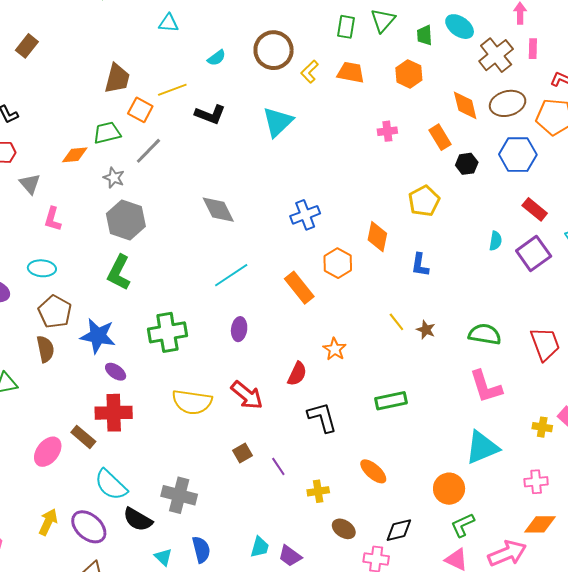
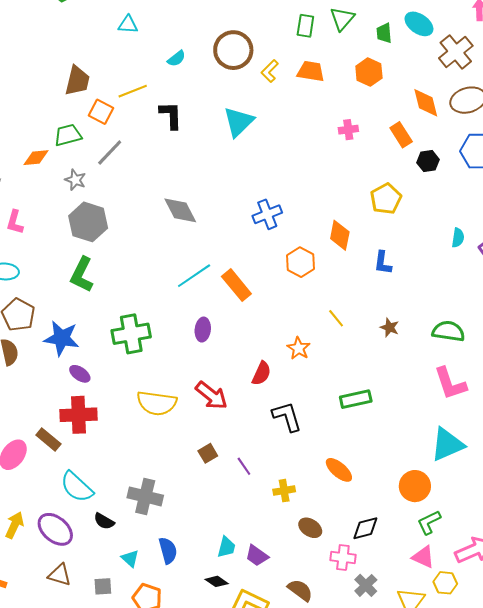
black L-shape: (210, 114) -> (171, 115), turned -112
orange rectangle: (299, 288) -> (236, 285), moved
yellow line: (396, 322) -> (336, 318), moved
black semicircle: (138, 519) -> (104, 521), size x0.7

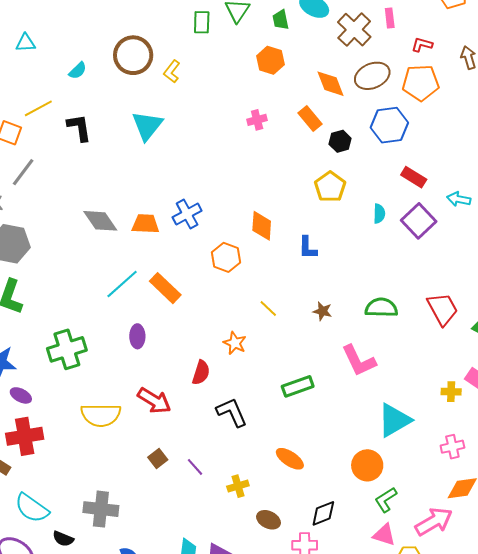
orange trapezoid: (311, 71) -> (145, 224), moved
yellow pentagon: (386, 199) -> (330, 187), moved
pink L-shape: (450, 384) -> (359, 361), moved

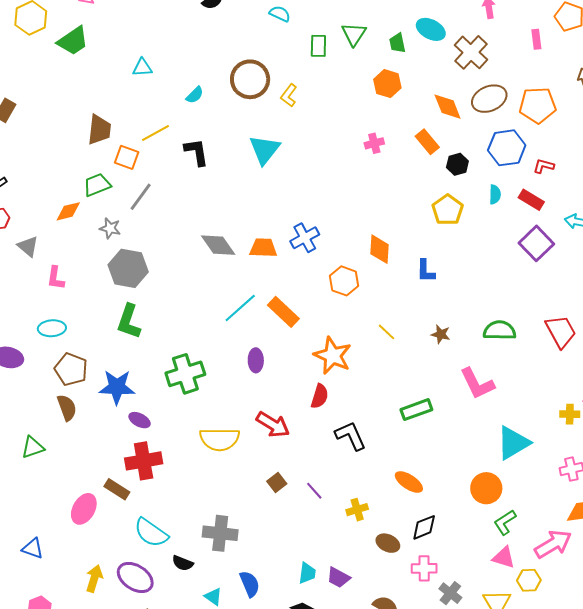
pink rectangle: (390, 18) -> (536, 39), moved
red L-shape: (422, 45) -> (544, 166), moved
cyan semicircle: (379, 214) -> (495, 194), moved
orange star: (235, 343) -> (333, 356), moved, size x1.6
black diamond: (323, 513) -> (424, 527), moved

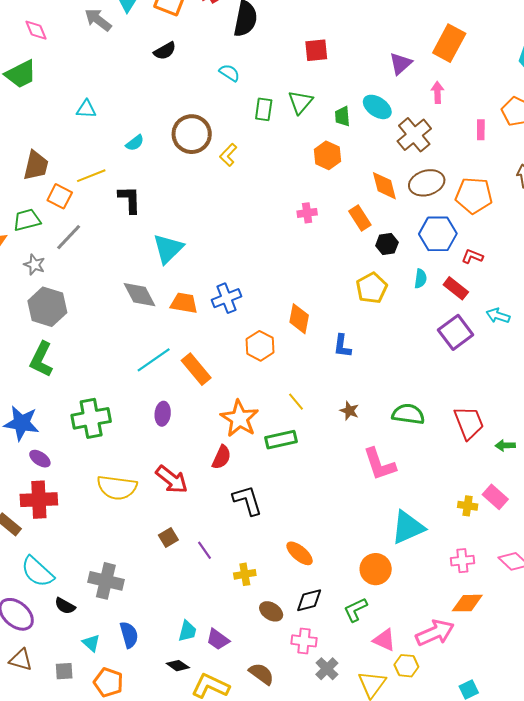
cyan triangle: (264, 150) -> (168, 249), moved
green rectangle: (416, 410) -> (281, 440), moved
green L-shape: (505, 522) -> (355, 610), moved

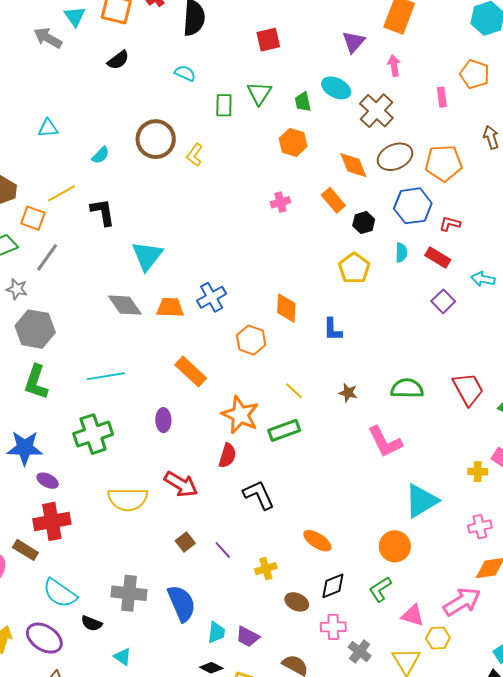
purple square: (456, 332) -> (443, 301), size x0.7
cyan line: (154, 360) -> (106, 376), moved, turned 33
blue semicircle: (129, 635) -> (182, 603), moved, size x1.4

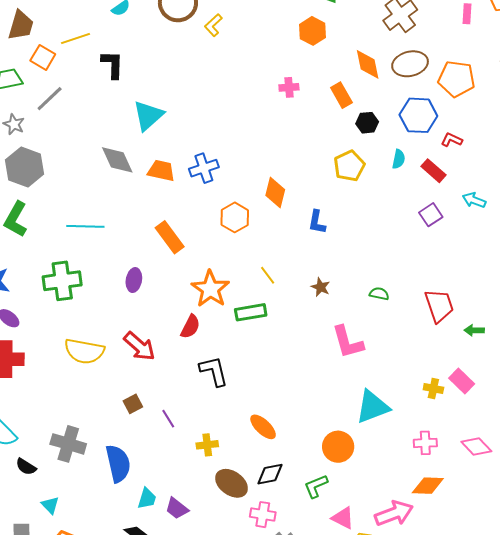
green semicircle: (407, 388) -> (379, 294), size x0.6
brown ellipse: (297, 602) -> (232, 483), size x1.4

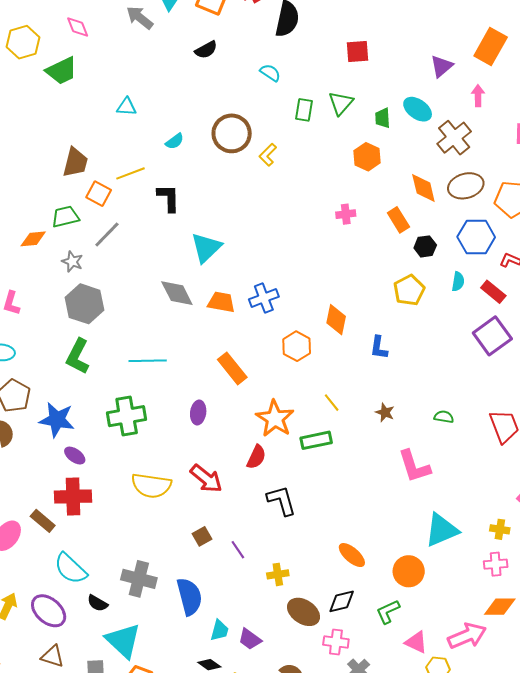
purple square: (431, 215) -> (492, 336), size x1.6
yellow cross: (433, 388) -> (500, 529), moved
orange ellipse: (263, 427) -> (352, 555), moved
cyan triangle: (50, 505) -> (123, 641), size x2.0

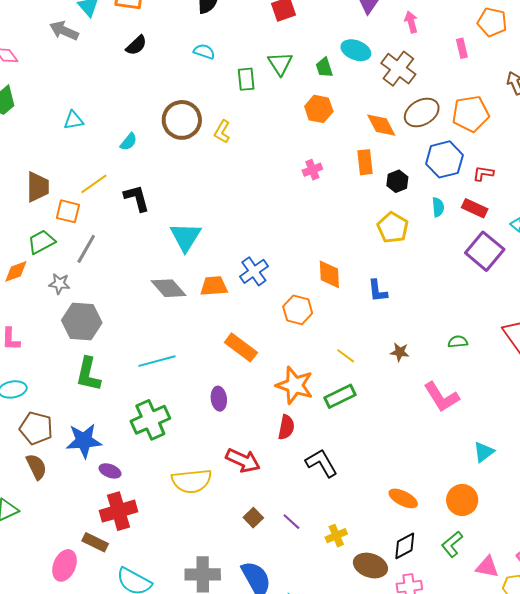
orange rectangle: (398, 220) -> (365, 162), turned 40
cyan triangle: (442, 530) -> (484, 452), size x0.6

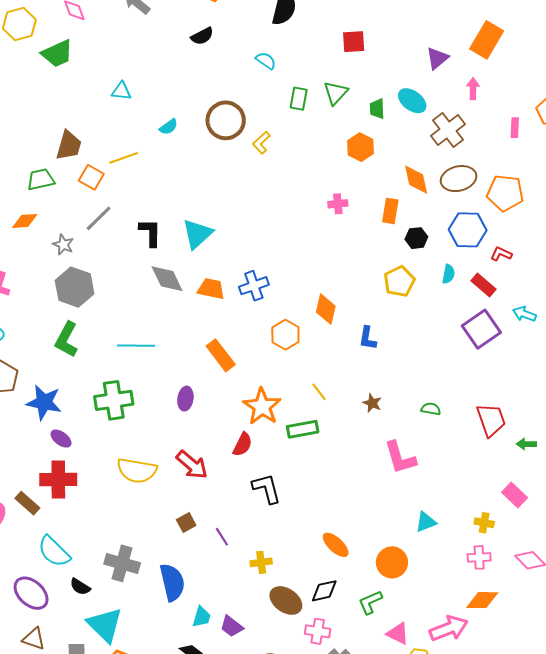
black L-shape: (137, 198) -> (150, 232), moved
green trapezoid: (41, 242) -> (41, 179), moved

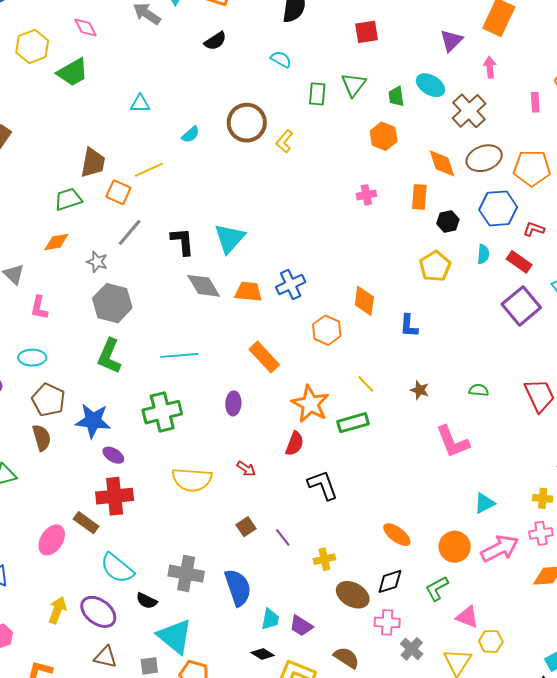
red arrow: (192, 465) -> (246, 469), size x0.6
pink arrow: (449, 628) -> (500, 549), moved

